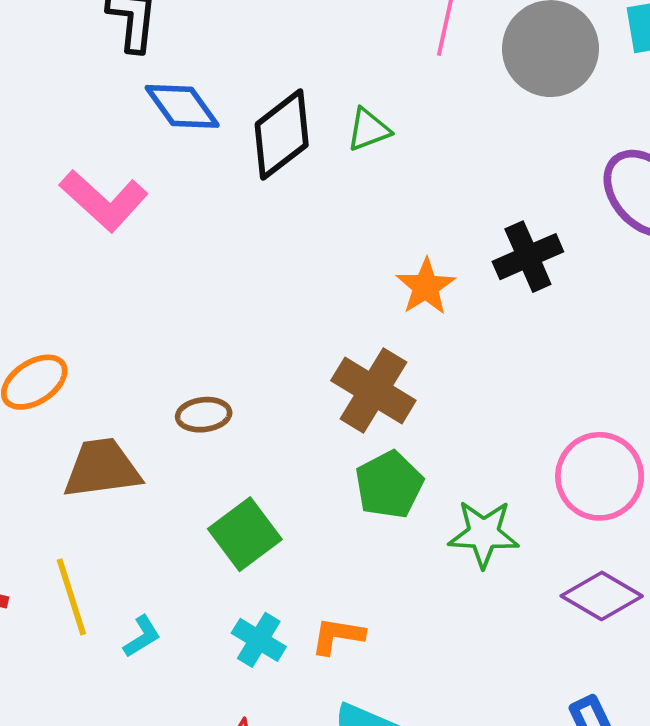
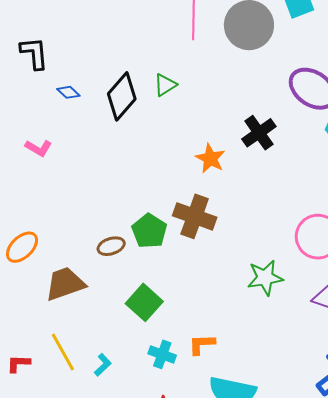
blue diamond: (182, 106) -> (68, 92), size x0.6
pink L-shape: (104, 201) -> (39, 148), size x0.6
green pentagon: (389, 485) -> (149, 231), moved

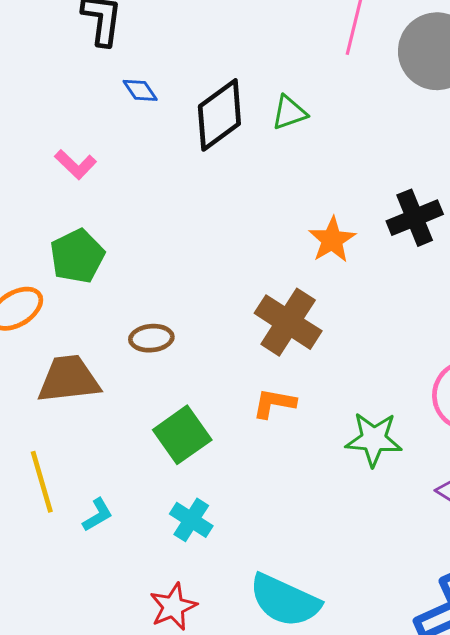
green pentagon: (149, 231) -> (77, 256), moved
orange L-shape: (202, 344) -> (274, 403), moved

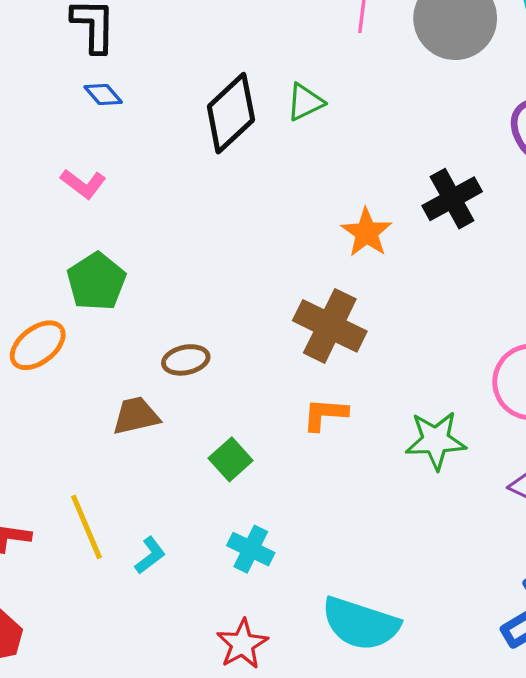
blue diamond: (140, 90) -> (103, 95), moved
brown trapezoid: (69, 379) -> (136, 416), moved, size x0.7
green square: (182, 435) -> (231, 459), size x0.7

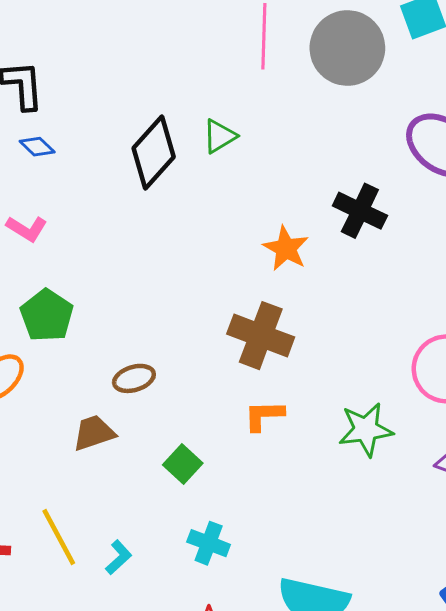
black cross: (452, 199) -> (360, 211), turned -30

